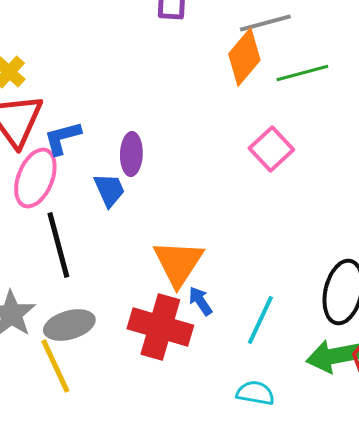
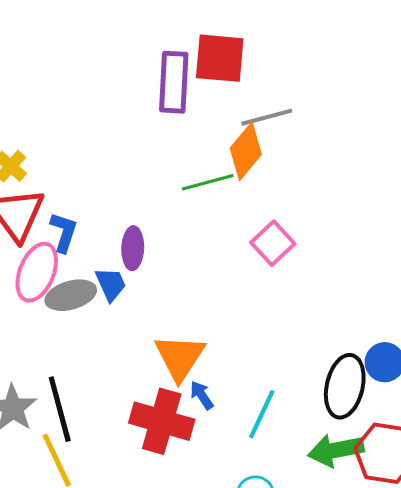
green line: (302, 73) -> (208, 182), moved
blue L-shape: (62, 138) -> (64, 232), turned 123
black line: (58, 245) -> (60, 409), moved
gray ellipse: (69, 325) -> (71, 295), moved

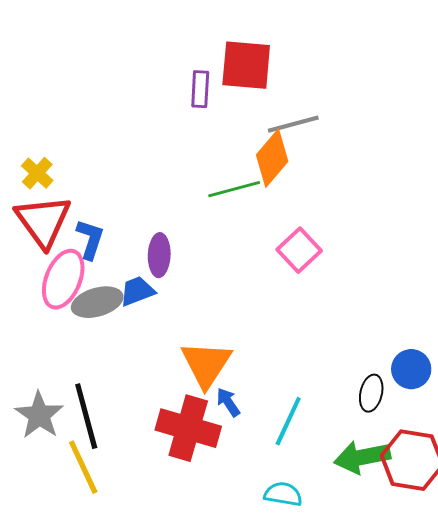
purple rectangle: (174, 82) -> (200, 89), size x0.6
blue trapezoid: (111, 284) -> (137, 291), turned -87
black ellipse: (345, 386) -> (371, 393), size x0.6

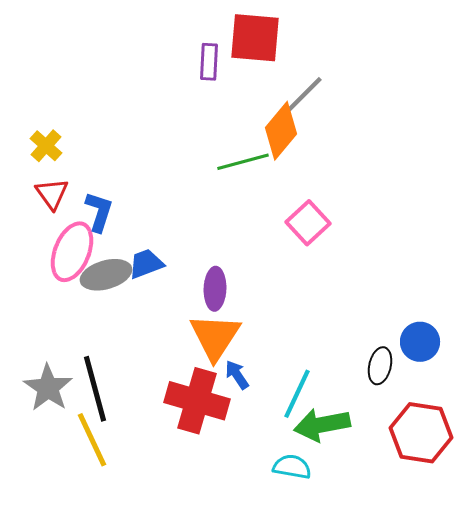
gray line: (293, 124) -> (302, 97), turned -30
red triangle: (43, 221) -> (52, 194), size x0.6
purple ellipse: (159, 255) -> (215, 289), moved
green arrow: (362, 457) -> (322, 425), moved

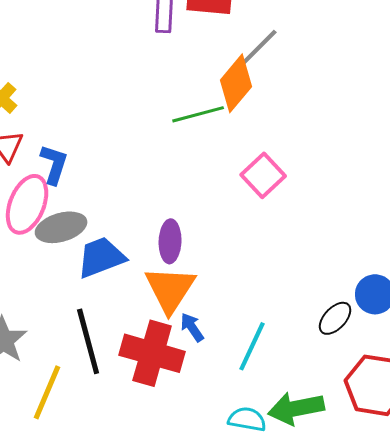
blue trapezoid: (146, 264) -> (101, 257), moved, size x1.4
black ellipse: (380, 366) -> (335, 318), turned 30
black line: (95, 389) -> (88, 341), moved
green arrow: (322, 425) -> (296, 408), moved
yellow line: (92, 440) -> (47, 392), turned 48

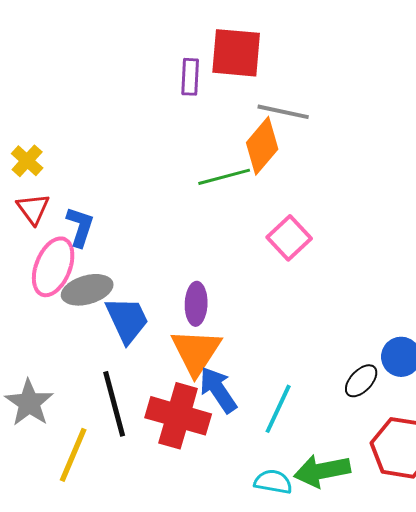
gray line: (257, 49) -> (283, 112), turned 57
blue trapezoid: (101, 257) -> (127, 320), turned 86
blue arrow: (192, 327) -> (218, 390), size x1.6

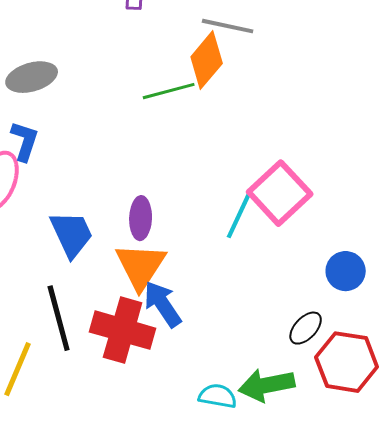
pink square: (289, 238) -> (280, 193), moved, size x1.4
gray ellipse: (87, 290) -> (32, 77), moved
black ellipse: (361, 381) -> (306, 328), moved
cyan line: (278, 409) -> (240, 214), moved

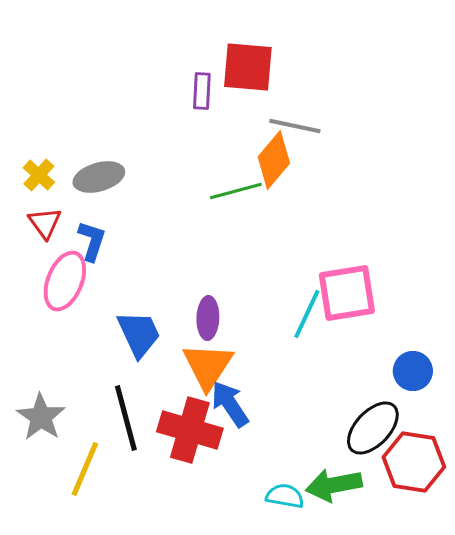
pink square: (280, 193) -> (347, 293), turned 34
black ellipse: (306, 328) -> (373, 428), size x1.6

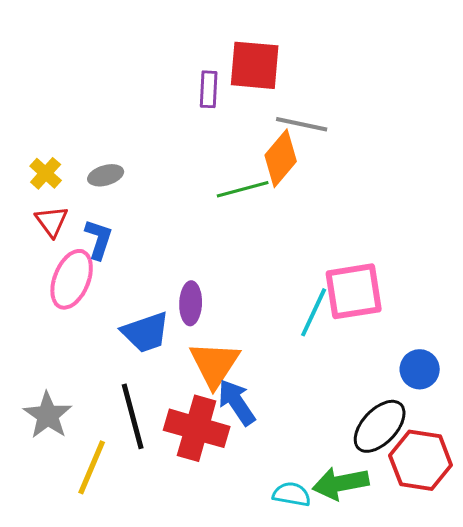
gray ellipse: (99, 177) -> (106, 175), size x0.7
purple ellipse: (208, 318) -> (191, 303), moved
blue trapezoid: (139, 334) -> (146, 332), turned 96

